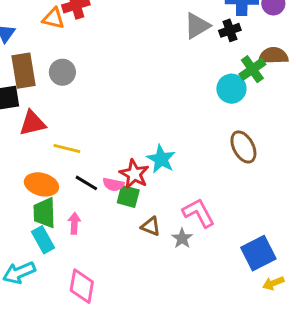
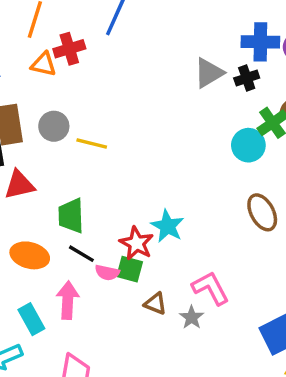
yellow line: (67, 149) -> (92, 143), moved
pink semicircle: (113, 184) -> (107, 273), moved
green trapezoid: (44, 213) -> (71, 216), moved
pink arrow: (74, 223) -> (68, 300), size x1.5

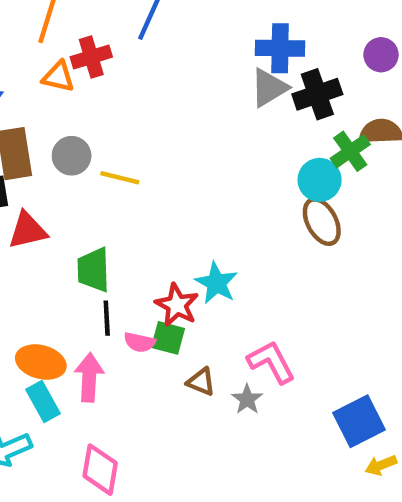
blue cross: (260, 42) -> (280, 48), moved
black cross: (247, 78) -> (317, 94), size x1.5
brown ellipse: (262, 212) -> (322, 222), moved
black line: (81, 254) -> (107, 318), turned 56
orange ellipse: (30, 255) -> (41, 362), moved

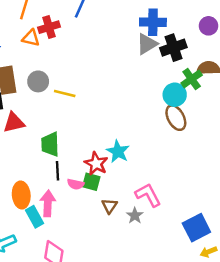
orange ellipse: (41, 362) -> (21, 195), turned 70
brown triangle: (201, 382) -> (109, 206), turned 42
cyan rectangle: (43, 402) -> (35, 217), moved

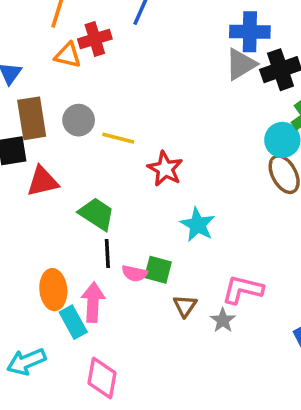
green trapezoid: (50, 144) -> (97, 214), turned 125
red star: (96, 164) -> (165, 169), moved
pink L-shape: (148, 195) -> (243, 290), turned -48

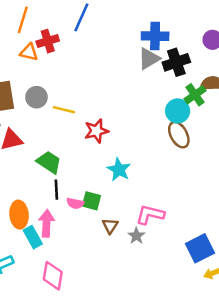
red star: (165, 169) -> (96, 131), turned 30

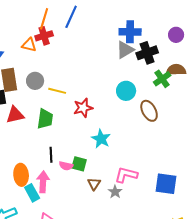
orange line: (23, 20) -> (44, 19), moved
cyan circle: (178, 111) -> (126, 91), moved
green trapezoid: (49, 162) -> (45, 119), moved, turned 65
blue square: (200, 248) -> (166, 184), moved, turned 35

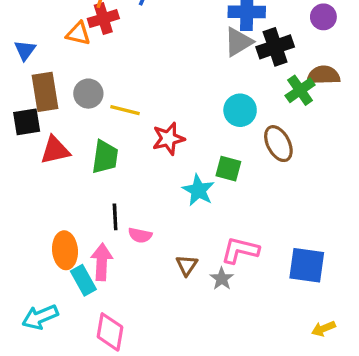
green square: (79, 164) -> (228, 169), moved

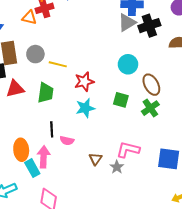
green cross: (300, 90) -> (150, 108), moved
cyan star: (198, 190) -> (85, 108), moved, turned 30

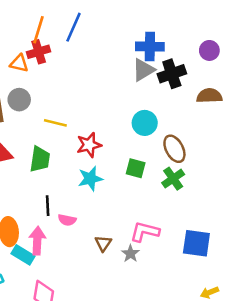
gray circle: (35, 54) -> (19, 100), moved
cyan rectangle: (32, 168) -> (23, 255), turned -30

